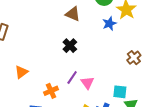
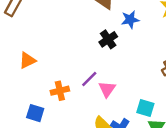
blue star: (109, 24) -> (130, 20), moved
black cross: (70, 46) -> (108, 39), moved

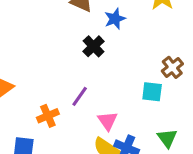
pink triangle: (107, 89) -> (108, 121), moved
cyan square: (145, 108) -> (152, 92), moved

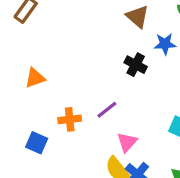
black cross: (94, 46) -> (136, 65), turned -35

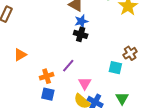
blue star: (165, 44) -> (81, 21), moved
blue square: (37, 143) -> (48, 94), moved

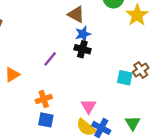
purple line: (68, 66) -> (50, 59), moved
cyan square: (115, 68) -> (125, 78), moved

